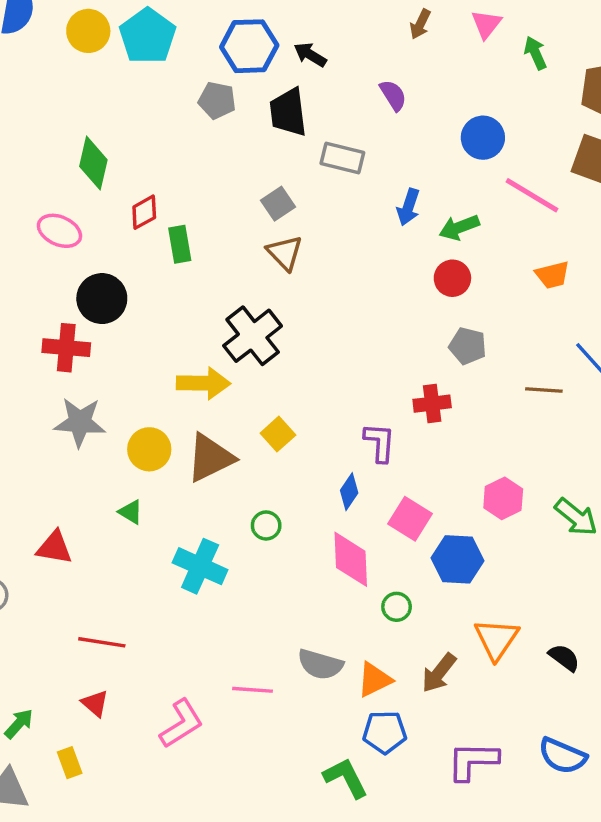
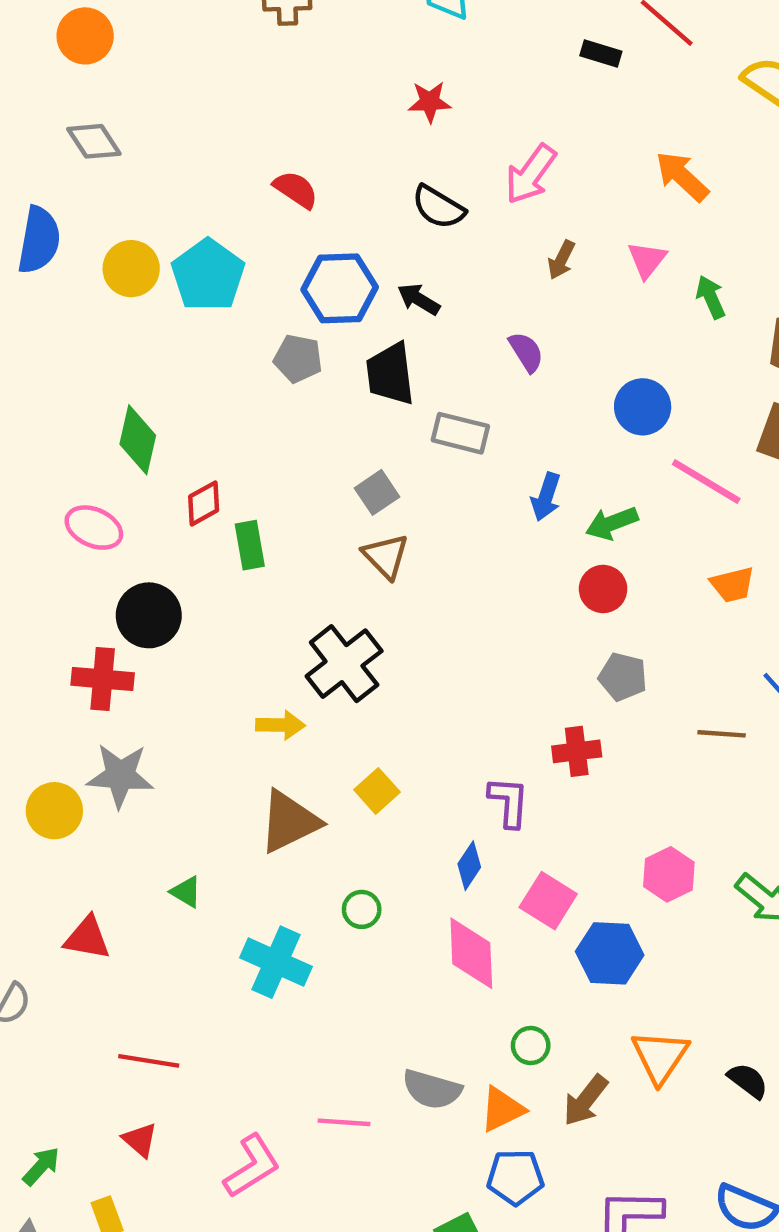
yellow arrow: (203, 383) -> (280, 725), size x0.7
yellow circle: (149, 449) -> (54, 811), moved
green circle: (397, 607) -> (531, 1046), moved

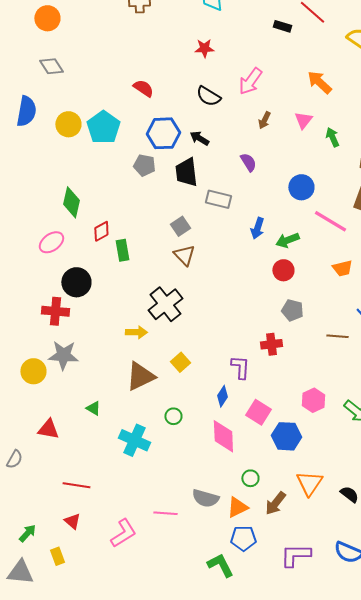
pink ellipse: (94, 528) -> (51, 242), turned -60

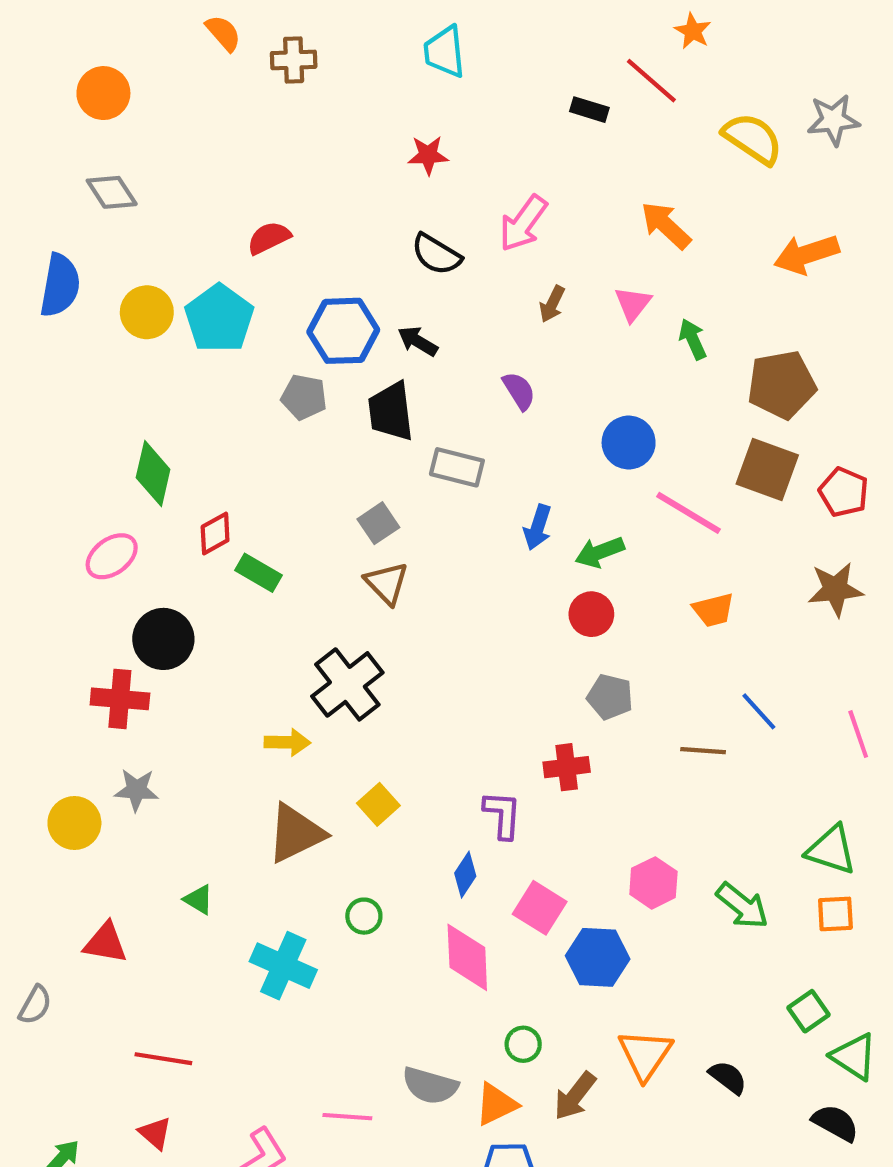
red semicircle: (143, 88) -> (269, 238), moved, turned -60
green rectangle: (122, 250) -> (258, 573), turned -50
gray star: (63, 355) -> (136, 790), size x0.7

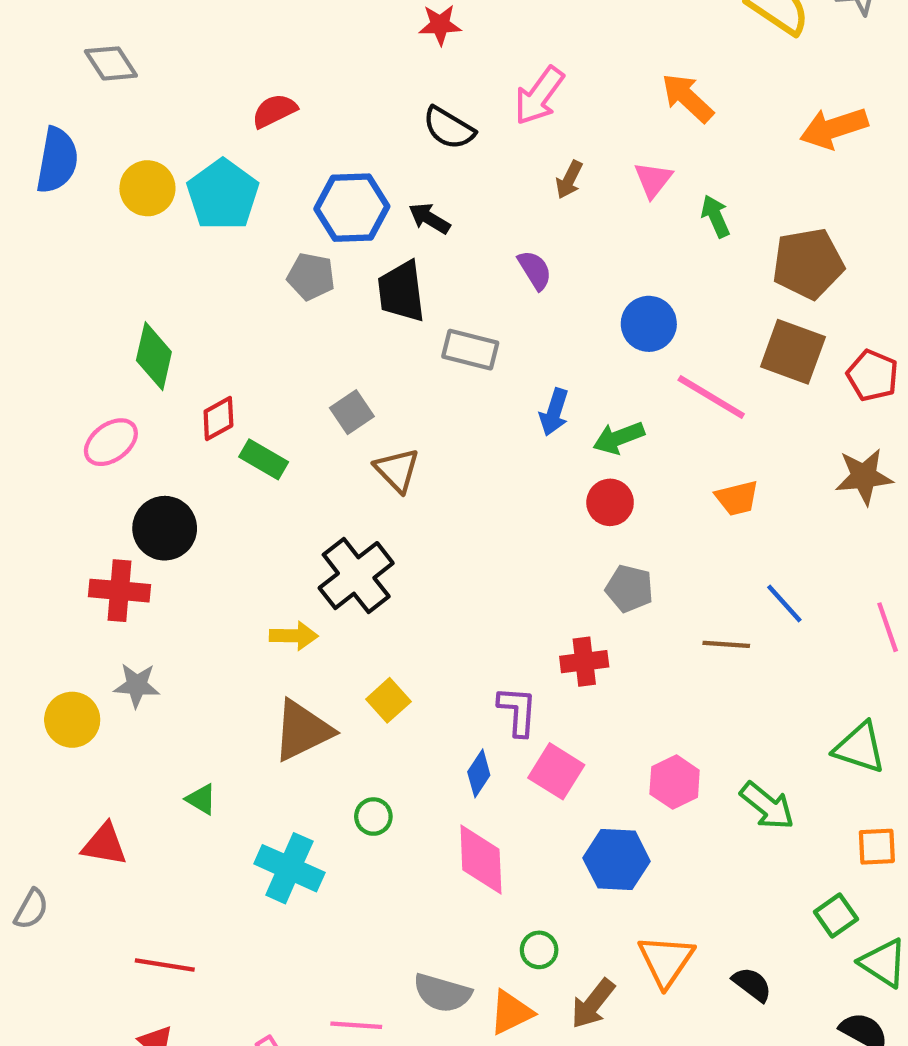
gray square: (378, 523) -> (352, 412), moved
pink square: (540, 908) -> (556, 771), moved
orange square: (835, 914) -> (877, 847), moved

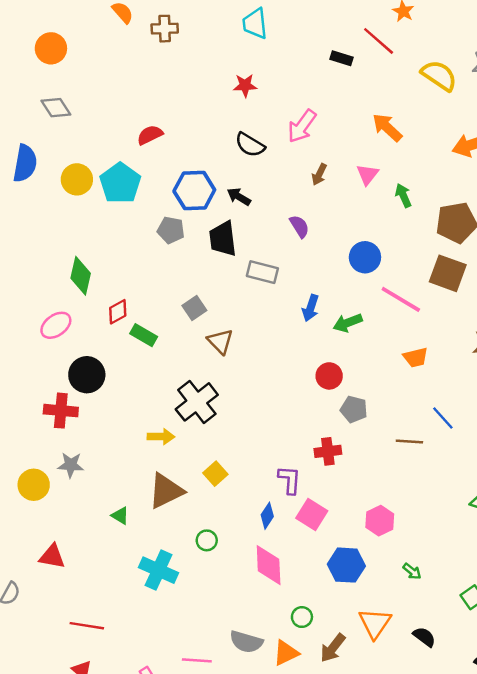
red circle: (610, 502) -> (329, 376), moved
green triangle: (201, 799) -> (120, 516), moved
green arrow: (767, 806) -> (412, 571), moved, size x0.6

